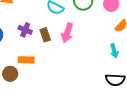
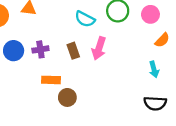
purple cross: (25, 30) -> (40, 49), moved, turned -32
brown circle: (10, 74) -> (67, 97), moved

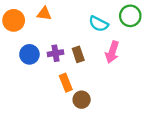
brown rectangle: (73, 51) -> (78, 54), moved
orange rectangle: (51, 80) -> (66, 83), turned 66

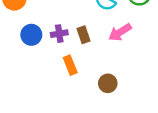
pink arrow: (112, 52) -> (120, 32), turned 40
brown circle: (82, 100) -> (108, 83), moved

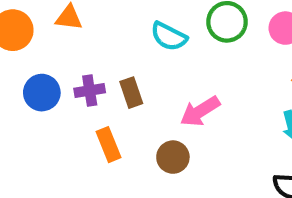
pink arrow: (120, 32) -> (200, 111), moved
brown circle: (108, 83) -> (173, 157), moved

